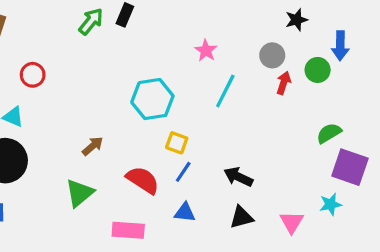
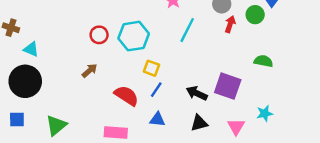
red circle: (33, 75) -> (99, 35), moved
green semicircle: (329, 133) -> (263, 61), turned 42
purple square: (350, 167) -> (228, 86), moved
green triangle: (80, 193) -> (56, 125), moved

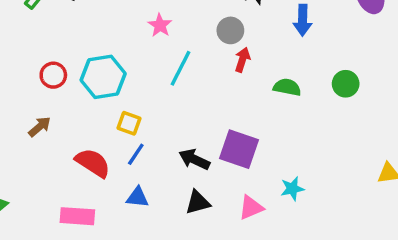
green circle: (255, 15) -> (346, 84), moved
green semicircle: (263, 61) -> (287, 87), moved
pink triangle: (236, 127) -> (251, 208), turned 36

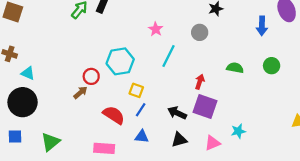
blue arrow: (303, 20) -> (262, 26), moved
red arrow: (242, 60) -> (200, 82), moved
red circle: (53, 75) -> (91, 76), moved

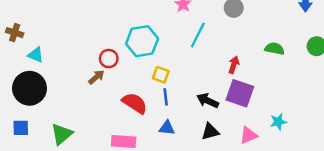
blue line: (141, 110) -> (166, 97), turned -40

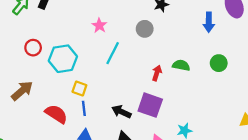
red circle: (109, 59) -> (33, 48), moved
red arrow: (234, 65) -> (157, 73), moved
brown arrow: (96, 77) -> (22, 91), size x1.5

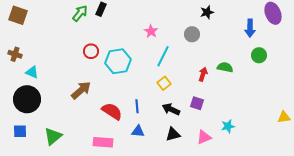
green circle: (219, 63) -> (259, 55), moved
yellow square: (79, 89) -> (164, 83), moved, turned 32
purple square: (150, 105) -> (197, 103), size x0.6

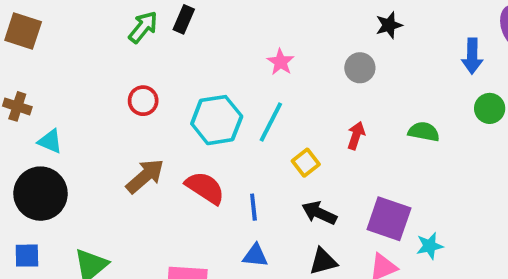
red circle: (91, 51) -> (143, 101), moved
cyan line: (163, 56) -> (271, 122), moved
red arrow: (203, 74) -> (356, 136), moved
purple square: (197, 103) -> (389, 219), moved, size x1.6
red semicircle: (112, 111) -> (205, 188), moved

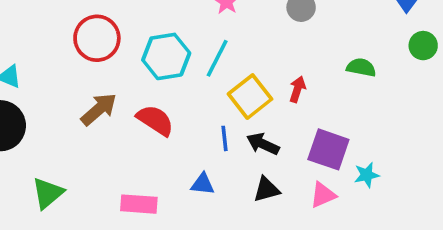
red circle: (143, 101) -> (97, 38), size x1.6
red arrow: (356, 136) -> (297, 89), moved
yellow square: (306, 163) -> (250, 97), size x1.6
blue line: (253, 207) -> (225, 138), moved

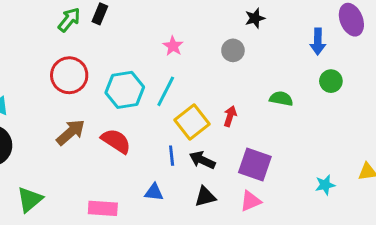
cyan star: (367, 175) -> (325, 185), moved

